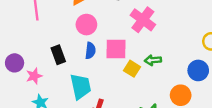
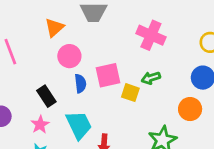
pink cross: (143, 20) -> (151, 35), moved
pink star: (34, 76) -> (40, 125), moved

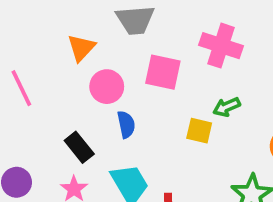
pink square: (108, 75) -> (163, 72), moved, turned 30

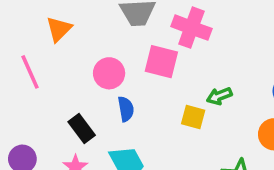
pink cross: (221, 46) -> (191, 28), moved
orange triangle: (81, 48) -> (59, 29), moved

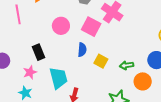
green arrow: (219, 96) -> (127, 65), moved
blue semicircle: (126, 109) -> (82, 50), moved

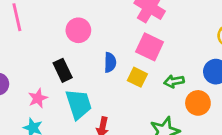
pink square: (91, 27) -> (150, 47), moved
black rectangle: (38, 52) -> (63, 70), moved

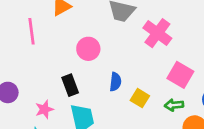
pink square: (150, 47) -> (180, 75), moved

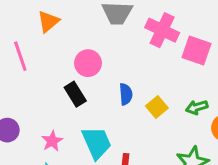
pink square: (180, 75) -> (197, 51), moved
black rectangle: (70, 85) -> (75, 94), moved
yellow square: (140, 98) -> (157, 107), turned 30

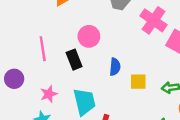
pink line: (20, 56) -> (43, 49), moved
yellow square: (157, 107) -> (138, 82), turned 30

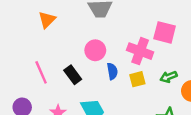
pink cross: (153, 20) -> (140, 51), moved
pink circle: (89, 36) -> (95, 50), moved

